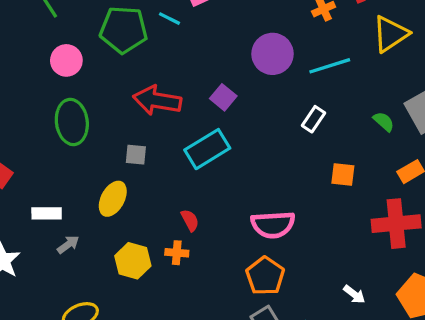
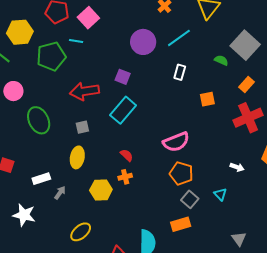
pink circle: (66, 60) -> (13, 91), moved

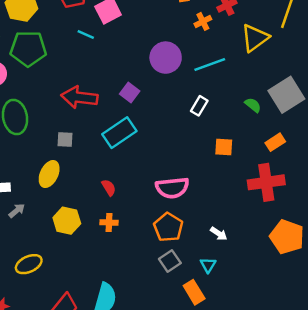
green pentagon: (51, 56) -> (28, 49), moved
white arrow: (237, 167) -> (219, 234), moved
orange cross: (125, 177) -> (109, 222), moved
orange rectangle: (181, 224) -> (194, 292), moved, turned 60

